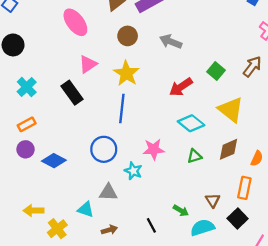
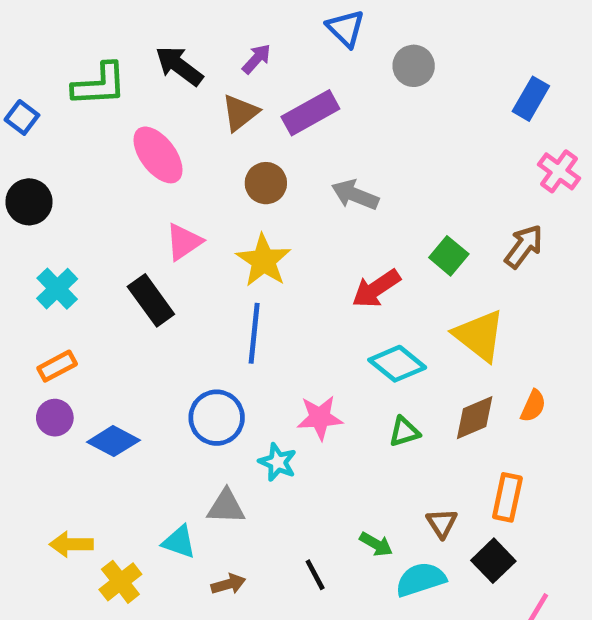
orange semicircle: (257, 158) -> (533, 406), moved

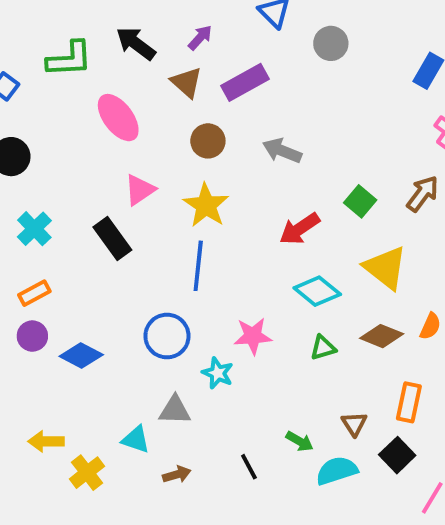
brown triangle: (240, 113) -> (186, 82), turned -40
brown diamond: (475, 418) -> (382, 336), turned 45

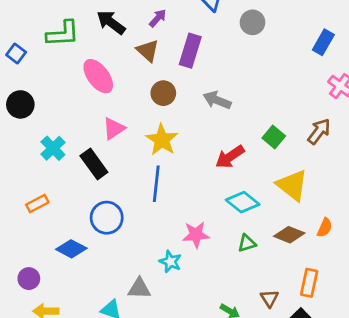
purple rectangle: (245, 82) -> (190, 51), turned -44
cyan cross: (34, 229) -> (53, 148), moved
purple circle: (32, 336) -> (29, 279), moved
blue circle: (167, 336) -> (107, 218), moved

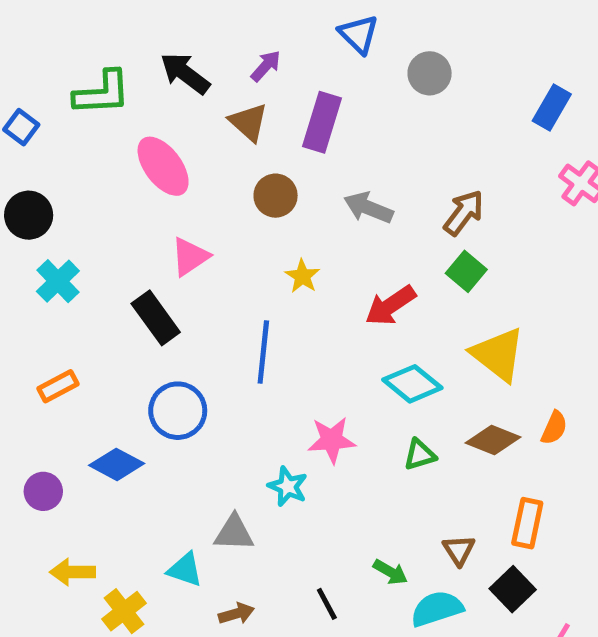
brown arrow: (319, 131) -> (464, 213), moved
yellow star: (162, 140) -> (302, 276), moved, size x0.6
cyan cross: (53, 148) -> (58, 281), moved
purple circle: (29, 279) -> (43, 491), moved

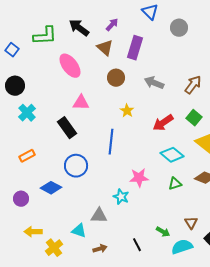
pink triangle: (190, 257) -> (81, 103), turned 36
green square: (466, 271) -> (194, 118), moved

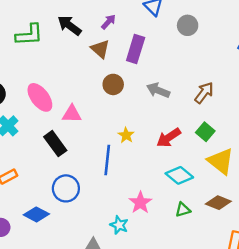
pink ellipse: (70, 66) -> (40, 97), moved
yellow star: (127, 111) -> (126, 135), moved
pink star: (139, 178) -> (140, 203), turned -30

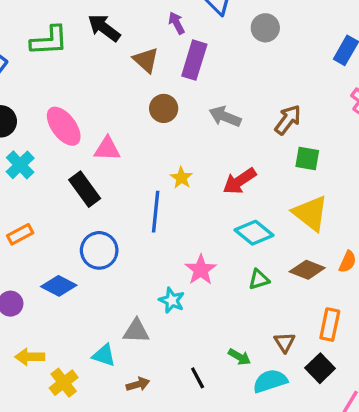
purple arrow: (108, 22) -> (177, 23), moved, turned -70
green square: (205, 132) -> (307, 158), moved, turned -30

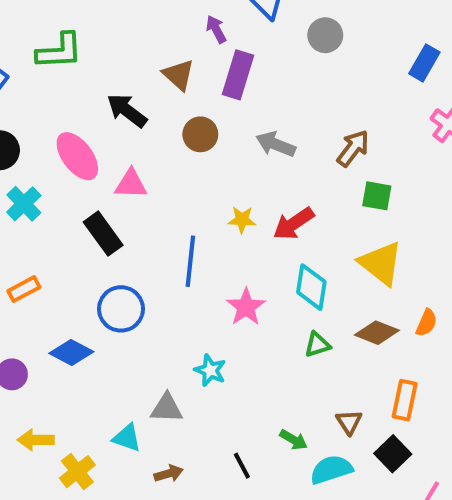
black arrow: (104, 28) -> (127, 111), moved
yellow star: (181, 178) -> (242, 220), moved, turned -30
cyan diamond: (254, 233) -> (311, 287), turned 60
pink star: (201, 270) -> (246, 307), moved

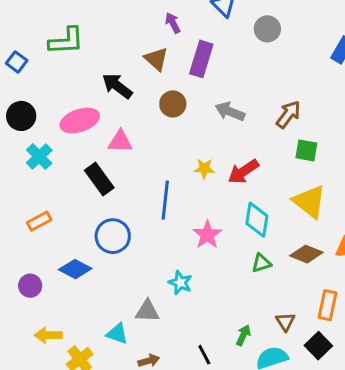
purple arrow: (216, 29) -> (173, 23), moved
pink ellipse: (77, 156) -> (80, 120), turned -72
green arrow: (294, 440) -> (243, 335), turned -95

